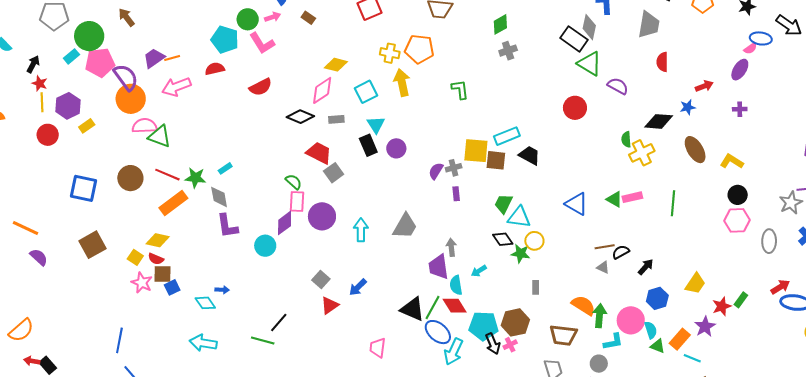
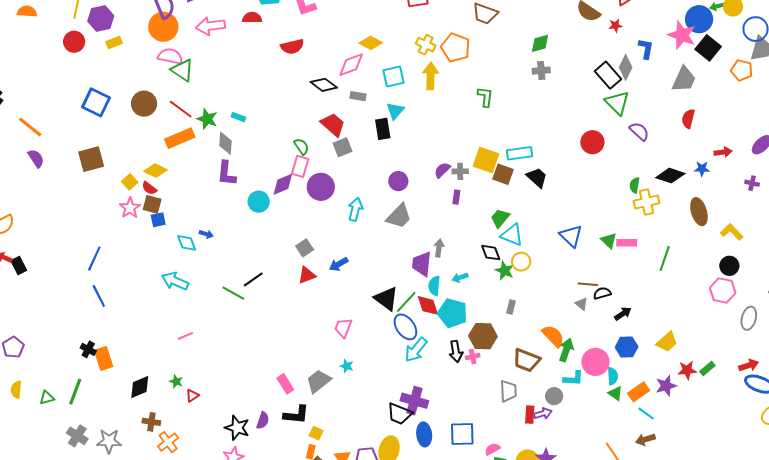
purple circle: (396, 148) -> (398, 181), moved
cyan rectangle: (225, 168) -> (238, 117), turned 40
cyan pentagon: (483, 326) -> (452, 313), moved

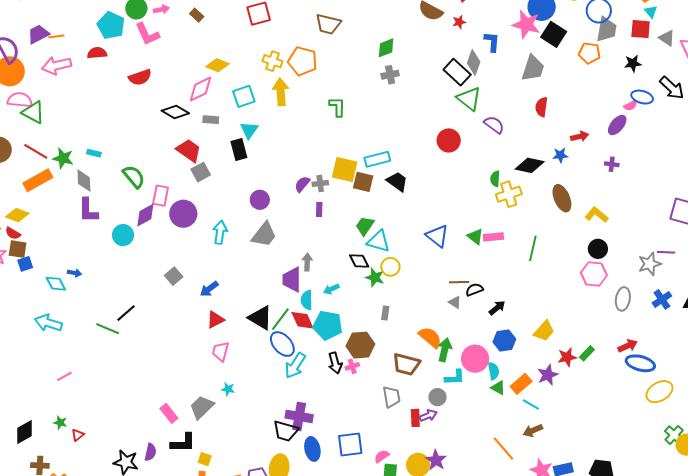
green semicircle: (301, 146) -> (134, 177), moved, size x1.4
red triangle: (307, 275) -> (215, 320), moved

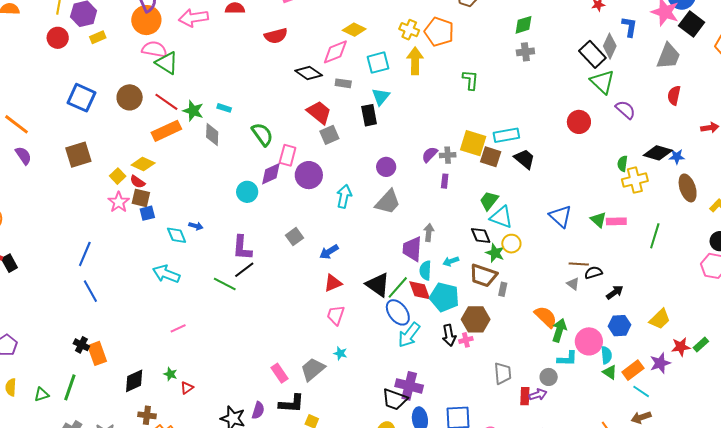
blue star: (560, 155) -> (677, 157), moved
purple L-shape: (88, 210) -> (242, 248), moved
brown trapezoid: (406, 364) -> (483, 276), moved

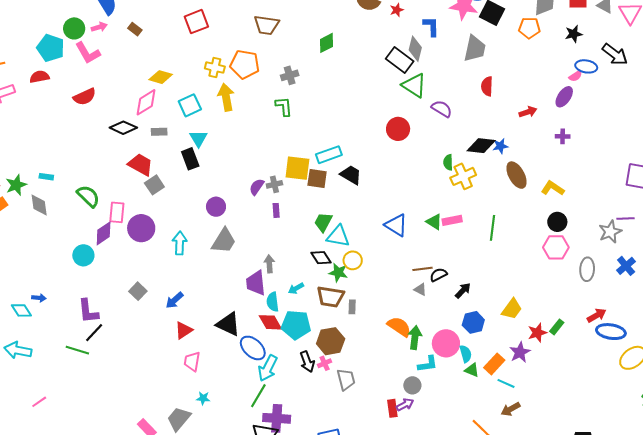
gray cross: (525, 52) -> (290, 75), moved
green star: (193, 111) -> (16, 185), turned -30
green line: (398, 287) -> (258, 396), moved
gray trapezoid: (503, 373) -> (346, 379), moved

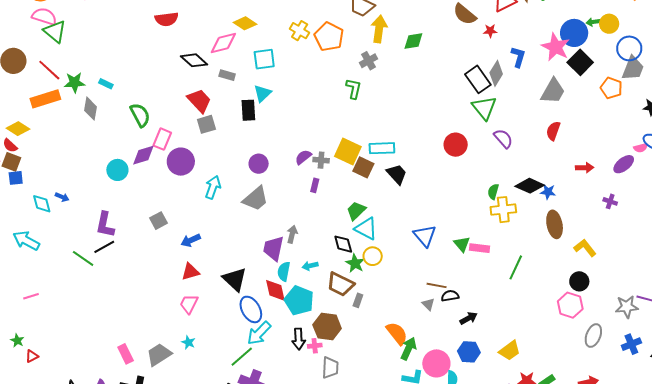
gray cross: (290, 75) -> (368, 61), turned -30
yellow arrow: (226, 97) -> (379, 29), moved

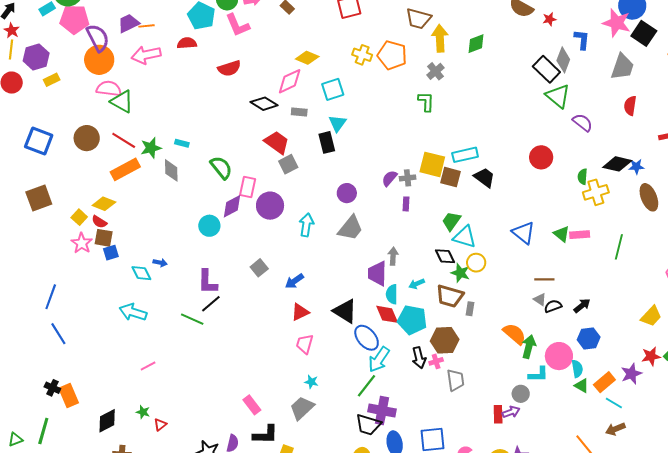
red circle: (456, 145) -> (541, 157), moved
black semicircle: (450, 296) -> (553, 306), moved
yellow trapezoid: (510, 351) -> (651, 316), moved
gray trapezoid: (159, 355) -> (302, 408), moved

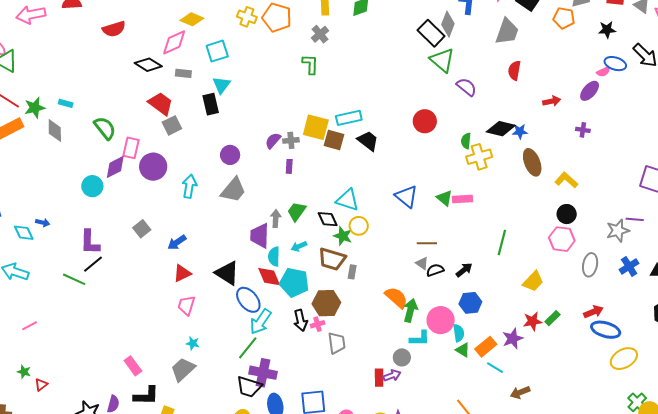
green trapezoid: (451, 221) -> (297, 211), moved
green line: (619, 247) -> (502, 243), moved
brown arrow: (615, 429) -> (520, 392), moved

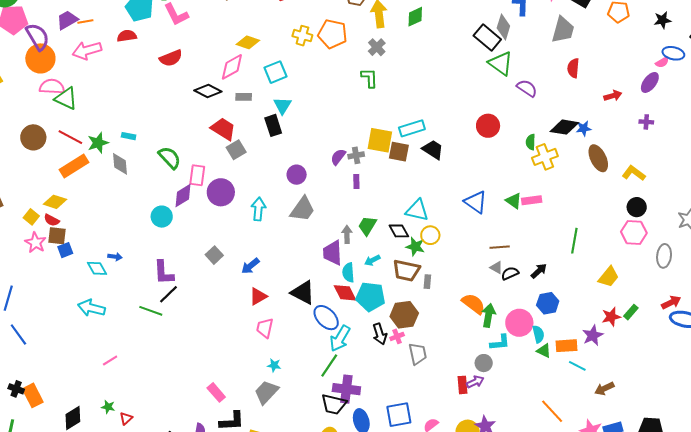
orange rectangle: (486, 347) -> (566, 346), turned 40

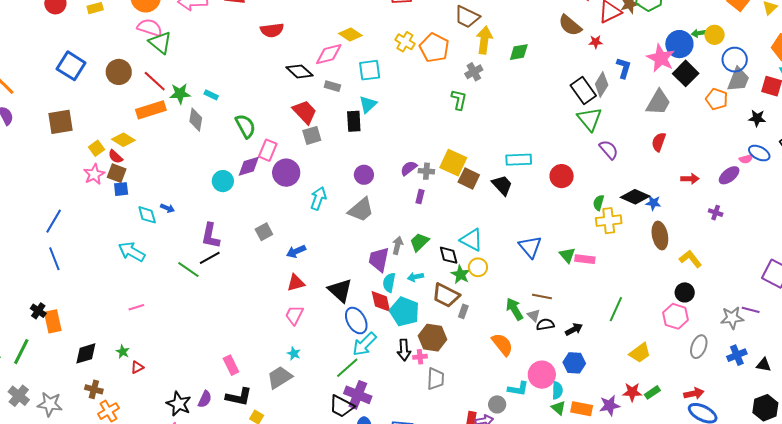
cyan rectangle: (412, 128) -> (519, 160), moved
green arrow: (489, 315) -> (514, 309), moved, turned -55

